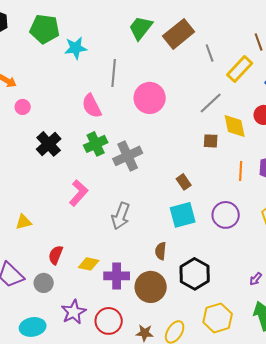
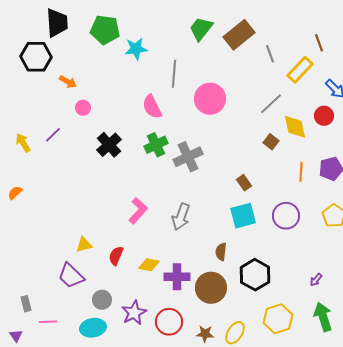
brown square: (211, 141) -> (271, 142), turned 35
pink L-shape: (79, 193) -> (138, 211), moved
yellow triangle: (24, 222) -> (84, 245), moved
gray circle: (44, 283) -> (102, 300), moved

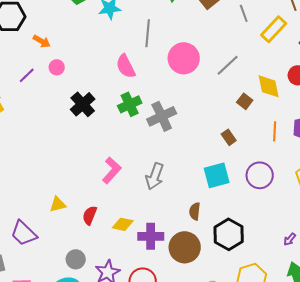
gray line: (271, 104) -> (228, 65), moved
purple line: (53, 135) -> (27, 75), moved
brown rectangle: (244, 183) -> (229, 137), moved
purple trapezoid: (71, 276) -> (24, 233), moved

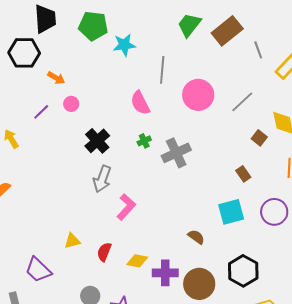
green cross: (130, 104) -> (144, 141), size x0.6
gray arrow: (155, 176) -> (102, 179), moved
brown semicircle: (195, 211) -> (196, 237), moved, turned 120

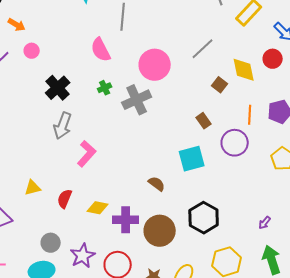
pink circle: (198, 95) -> (155, 65), moved
purple circle: (274, 212) -> (235, 143), moved

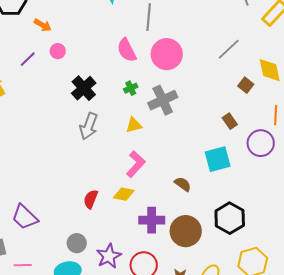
pink circle: (155, 65) -> (167, 54), moved
pink L-shape: (87, 154) -> (136, 164), moved
yellow triangle: (33, 188) -> (134, 125), moved
yellow diamond: (98, 208) -> (124, 194), moved

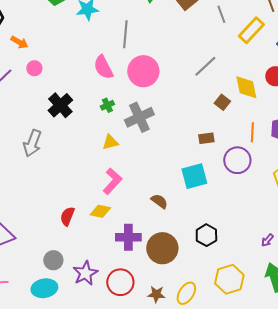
brown rectangle: (230, 121) -> (206, 138), turned -63
gray arrow: (89, 126) -> (32, 143), moved
black hexagon: (230, 218) -> (206, 235), size x0.7

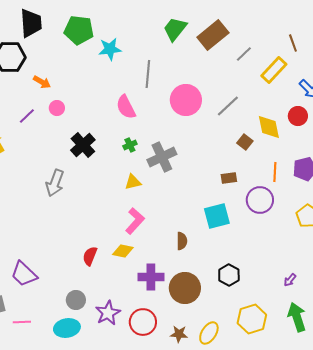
gray line: (221, 14) -> (244, 54), turned 66
pink circle: (143, 71) -> (186, 100), moved
brown semicircle: (159, 201) -> (182, 241), turned 54

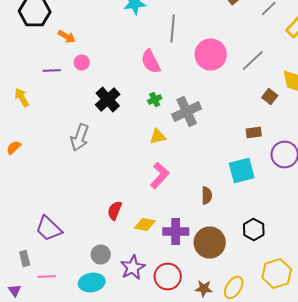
purple line: (27, 116) -> (52, 70), turned 42
yellow diamond: (123, 251) -> (145, 224), moved

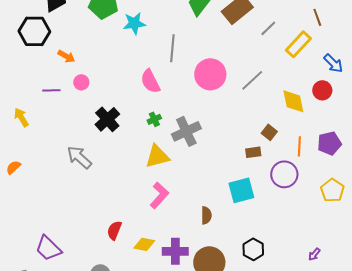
brown square: (270, 96) -> (269, 132), moved
yellow triangle: (158, 136) -> (157, 156), size x1.5
gray arrow: (80, 138) -> (79, 157), turned 112

